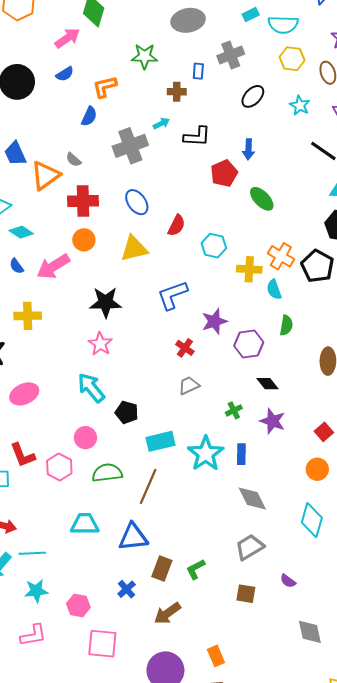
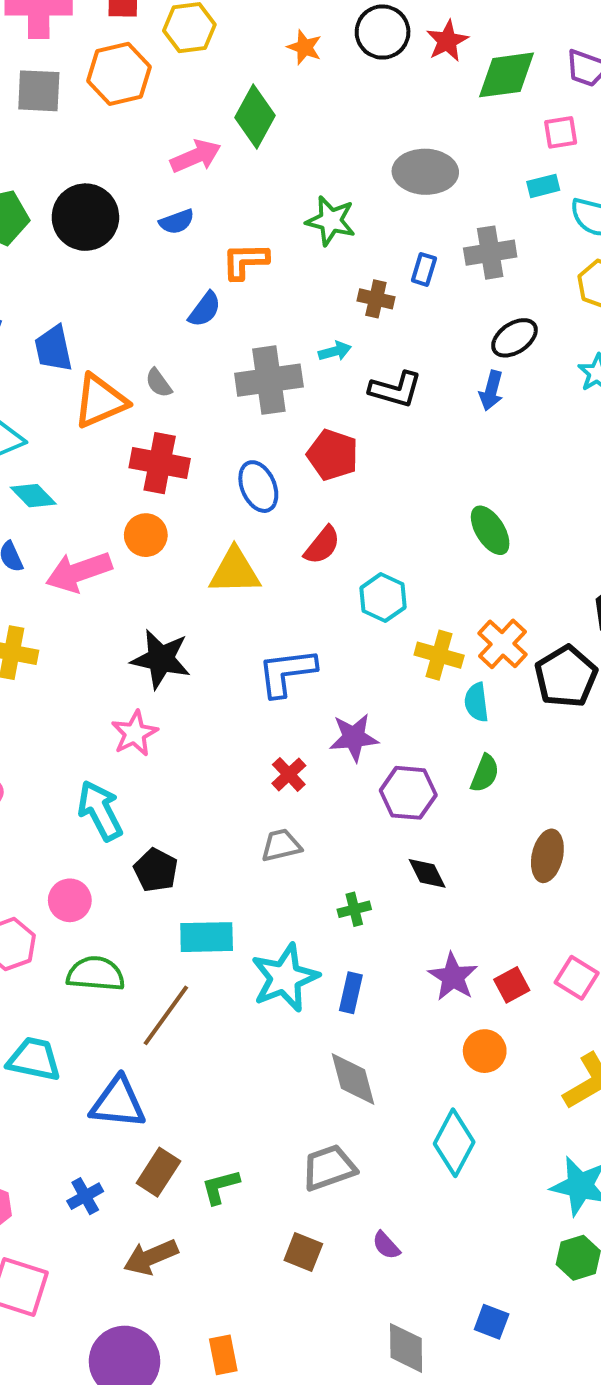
blue arrow: (248, 149) -> (491, 391), moved
red pentagon: (224, 173) -> (333, 455), moved, turned 30
purple star: (273, 421) -> (453, 977), moved

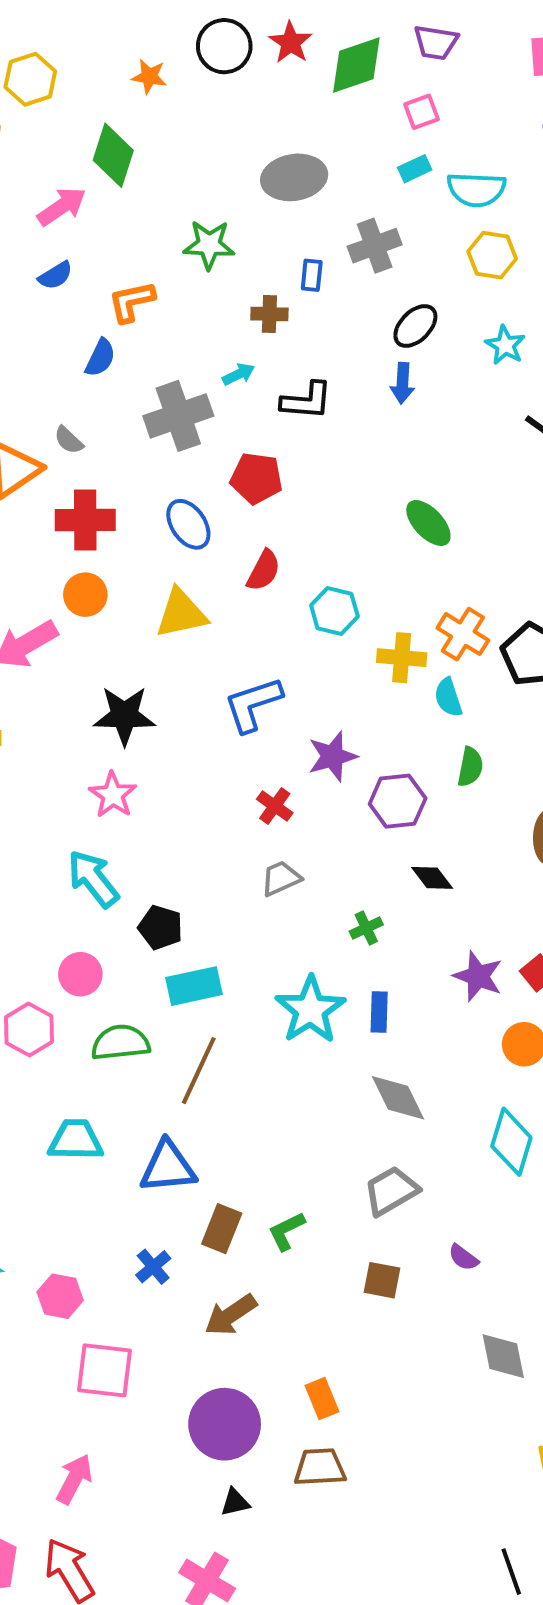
cyan rectangle: (207, 937) -> (194, 986), moved

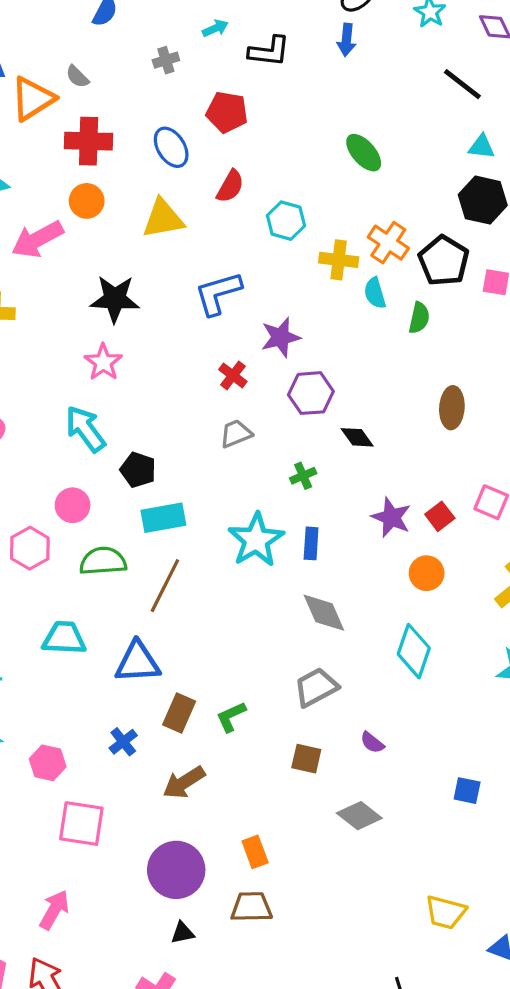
gray cross: (178, 416) -> (166, 60), size x0.5
green semicircle: (470, 767) -> (419, 318), moved
purple hexagon: (398, 801) -> (311, 393), moved
gray diamond: (503, 1356) -> (359, 816), moved, turned -42

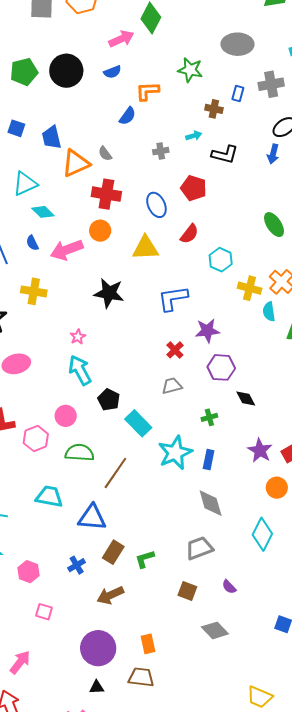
pink star: (103, 362) -> (78, 337), moved, size x0.7
cyan rectangle: (163, 518) -> (138, 423), moved, turned 48
pink square: (81, 824) -> (44, 612), size x0.6

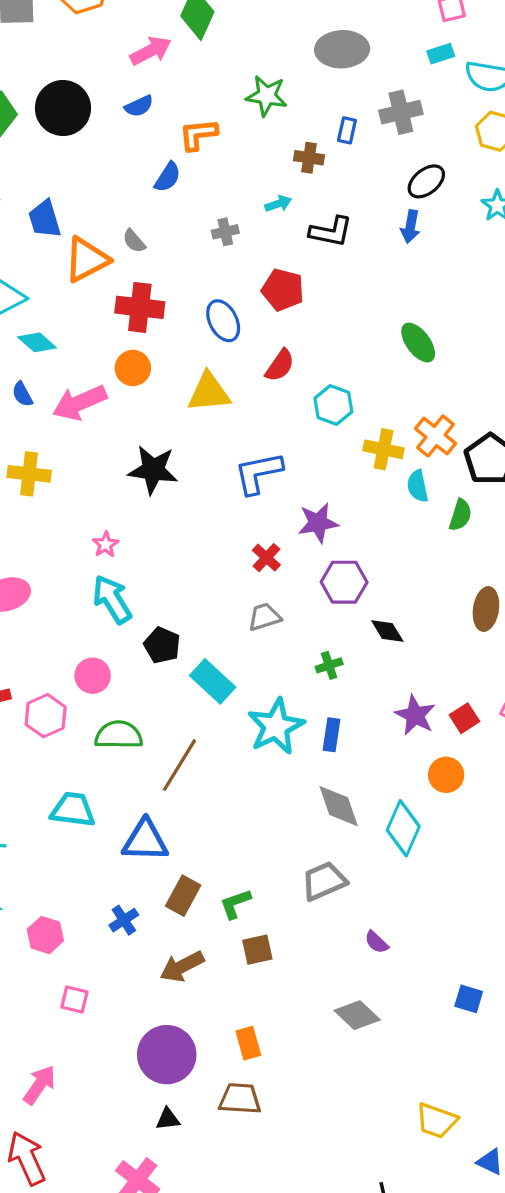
cyan diamond: (262, 534) -> (403, 828), moved
brown square: (187, 591) -> (257, 950), moved, turned -30

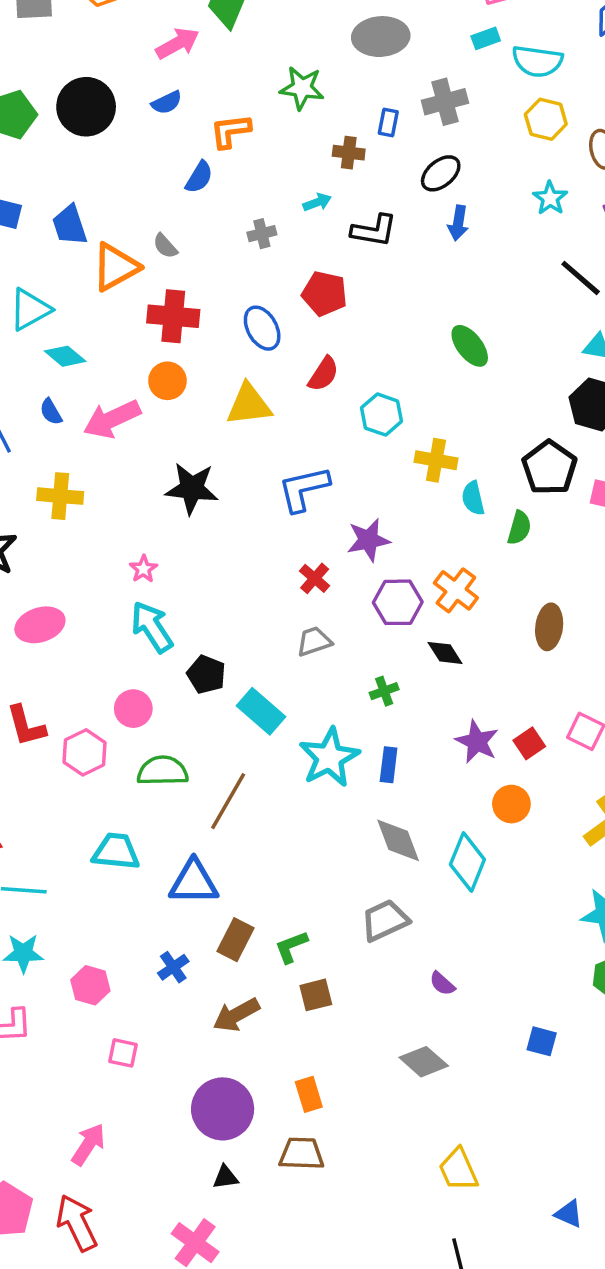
black ellipse: (426, 181) -> (441, 173), moved
orange cross: (436, 436) -> (456, 590), moved
yellow trapezoid: (437, 1121) -> (458, 1170), moved, turned 48

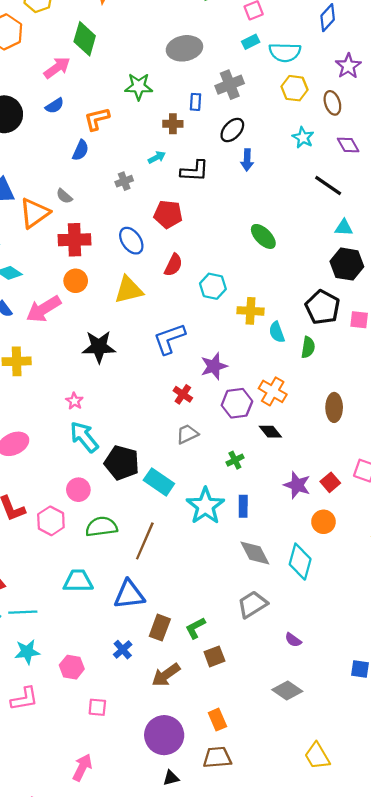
black pentagon: (206, 674) -> (122, 463), size x1.4

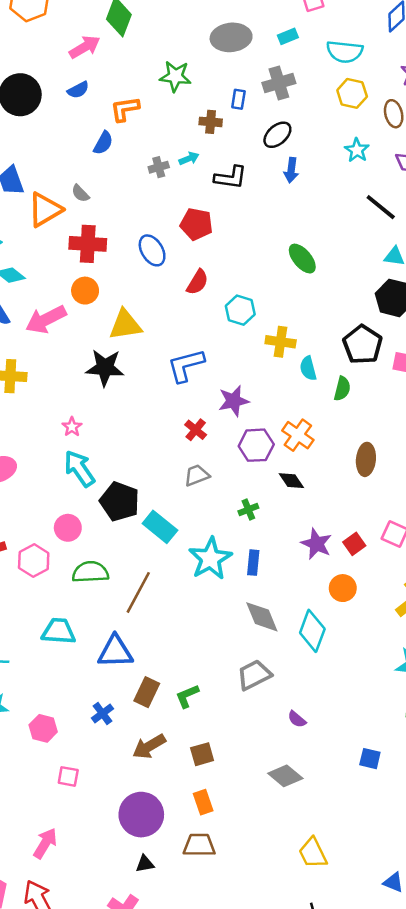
cyan rectangle: (251, 42) -> (288, 36), moved
gray cross: (124, 181) -> (159, 167), moved
yellow triangle: (129, 290) -> (125, 325), moved
brown square: (214, 656) -> (202, 754), moved

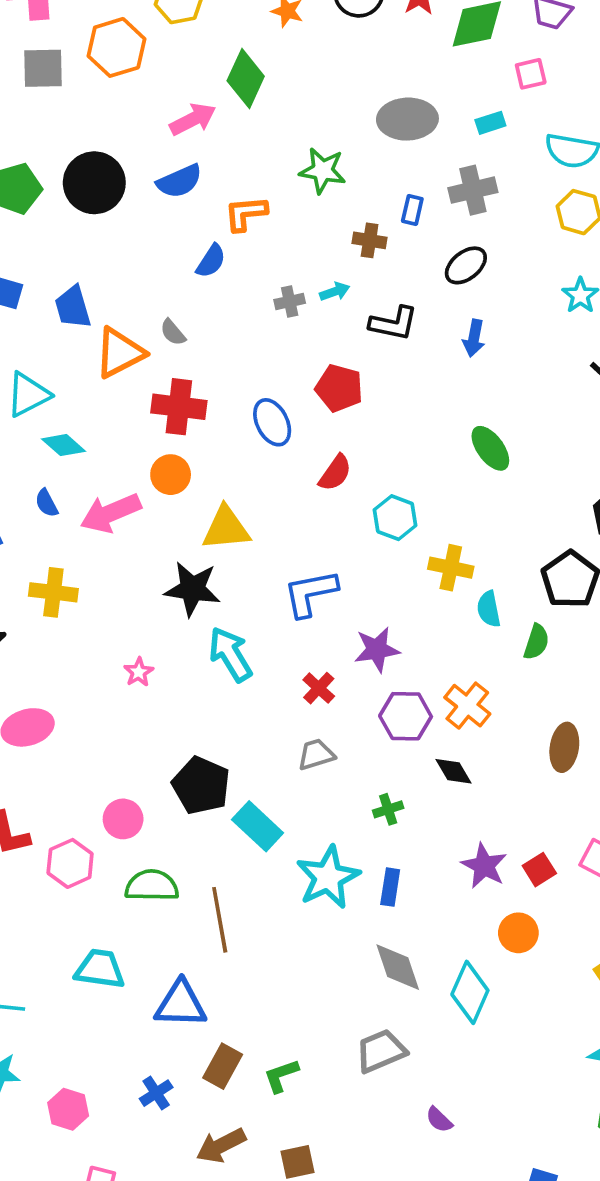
blue semicircle: (78, 90) -> (179, 181), size x1.4
blue arrow: (291, 170) -> (474, 338), moved
cyan arrow: (79, 469) -> (230, 654), moved
brown line: (138, 592) -> (220, 920), turned -42

